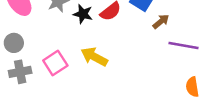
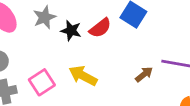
brown arrow: (161, 22) -> (144, 74), moved

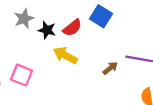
yellow arrow: (83, 76) -> (65, 55), moved
pink square: (42, 82) -> (22, 75), turned -35

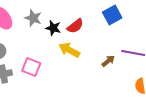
blue square: (101, 16) -> (112, 15), moved, turned 30
gray star: (24, 19) -> (33, 18), turned -30

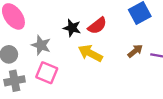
gray star: (33, 18) -> (41, 45), moved
brown arrow: (108, 61) -> (135, 51), moved

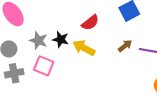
black star: (72, 28) -> (61, 39), moved

